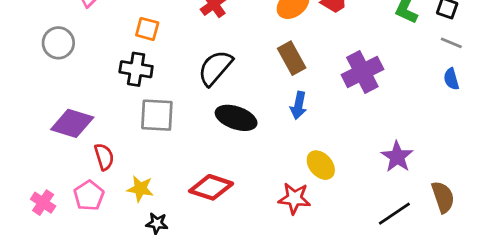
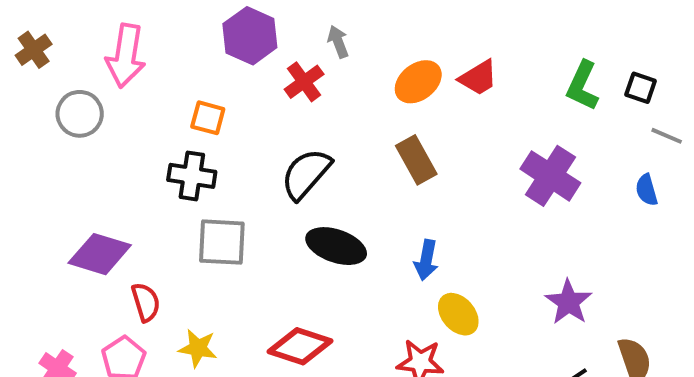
gray circle: (58, 43) -> (80, 114), moved
gray line: (451, 43) -> (667, 136), moved
purple cross: (362, 72) -> (550, 176), moved, turned -30
blue arrow: (299, 105) -> (426, 260), moved

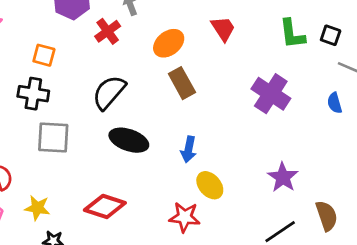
red trapezoid: (478, 78) -> (223, 29), turned -92
orange ellipse: (418, 82) -> (169, 43), moved
green L-shape: (582, 86) -> (292, 34), turned -32

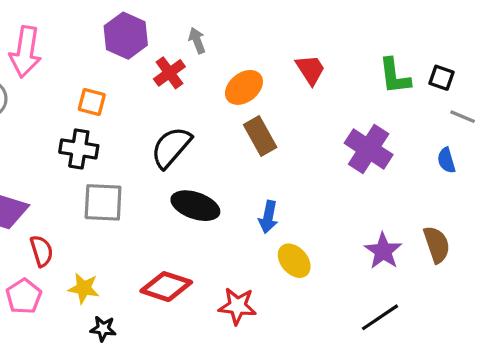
brown semicircle: (327, 216) -> (437, 244), moved
red star: (185, 217) -> (237, 306), moved

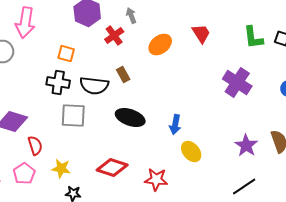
brown rectangle: (260, 136) -> (123, 74), moved, size x0.7
black semicircle: (171, 147) -> (94, 86), moved, turned -124

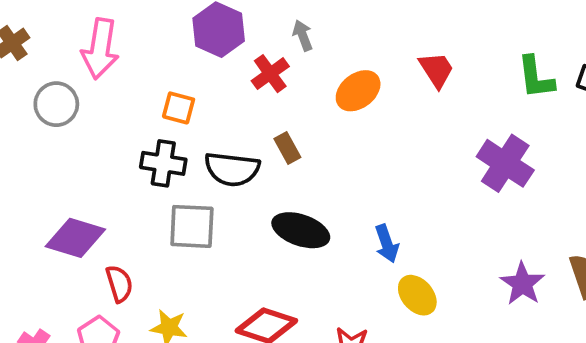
blue arrow: (175, 124) -> (387, 244), turned -30

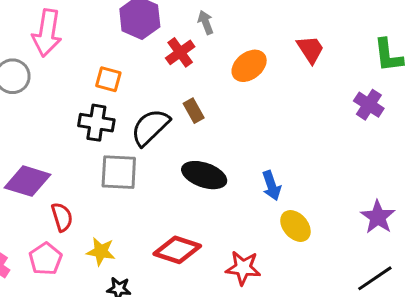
purple cross: (505, 163) -> (369, 105), moved, size x0.7
black semicircle: (232, 169) -> (150, 127), turned 129

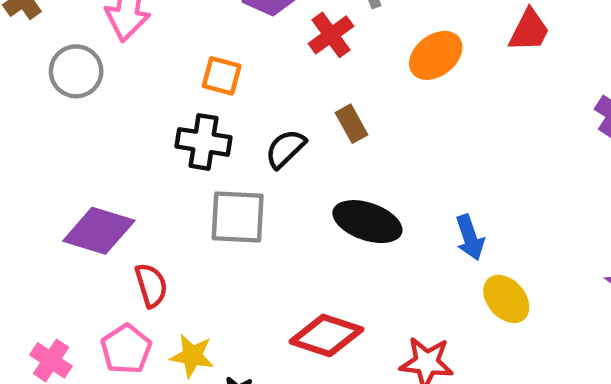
red trapezoid: (310, 49) -> (529, 30), turned 60
black semicircle: (150, 127) -> (285, 149), size x0.7
yellow star: (101, 251) -> (192, 356), moved

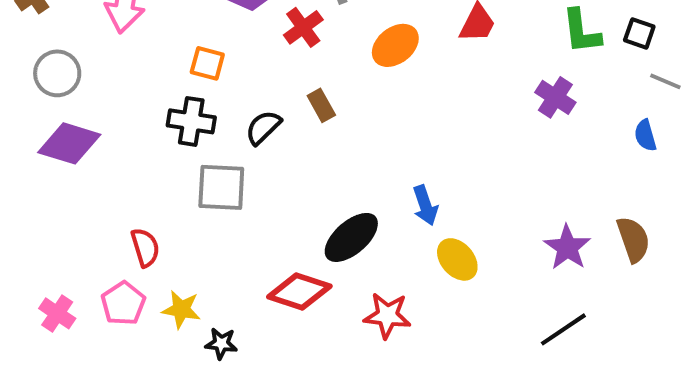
gray circle: (76, 71) -> (57, 73), moved
black ellipse: (367, 222) -> (351, 237), moved, turned -60
purple diamond: (99, 231) -> (69, 143), moved

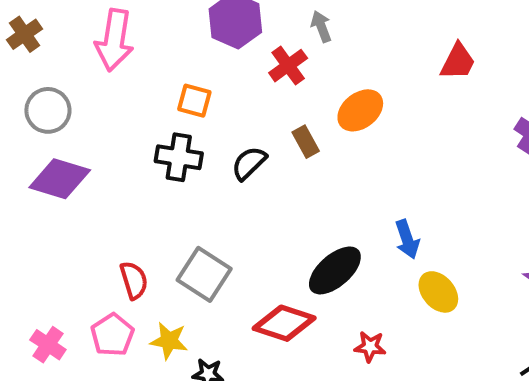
orange ellipse: (395, 45) -> (360, 110), moved
gray square: (221, 187) -> (204, 274), moved, turned 30
red star: (387, 315) -> (370, 347), size x0.7

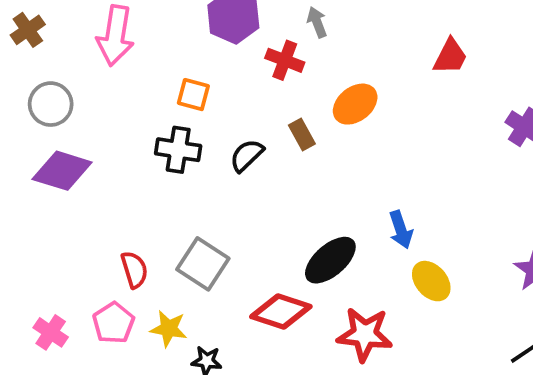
red cross: (288, 66) -> (285, 60), turned -33
red star: (370, 347) -> (365, 334), size x1.8

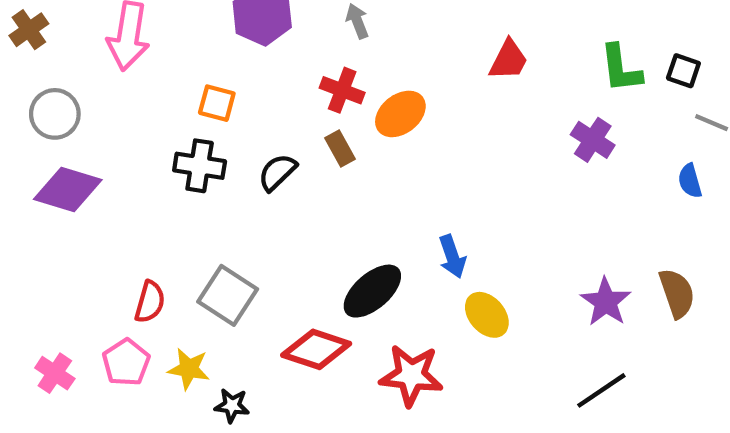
red cross: (285, 60) -> (342, 90), moved
red semicircle: (134, 270) -> (150, 302), turned 33

